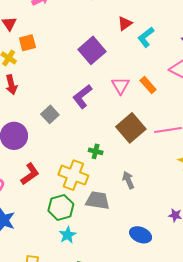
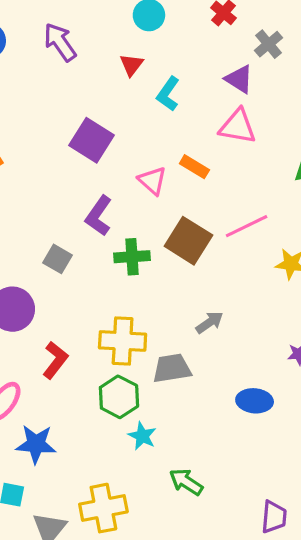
red triangle: (125, 23) -> (131, 65), moved
green cross: (96, 151) -> (132, 257), moved, size x1.5
gray arrow: (128, 180) -> (209, 322), turned 96

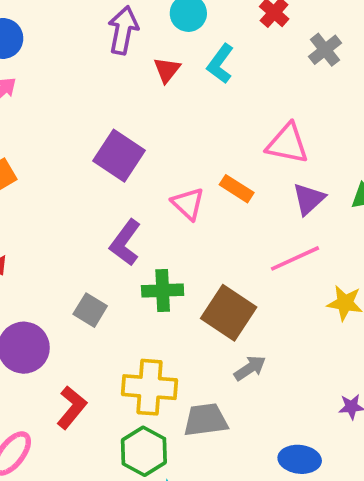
purple arrow: (60, 42) -> (123, 30), moved, turned 45
purple triangle: (239, 79) -> (309, 199), moved, turned 44
cyan L-shape: (168, 94) -> (220, 64), moved
brown square: (188, 241) -> (229, 313), moved
gray square: (57, 259) -> (90, 310), moved

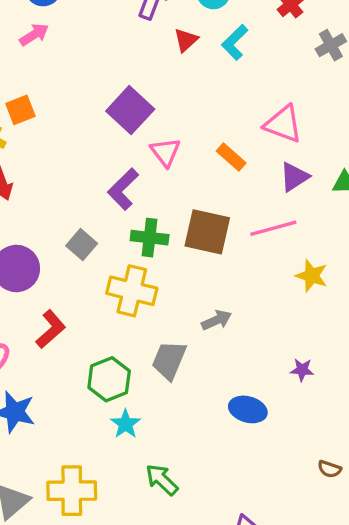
pink triangle: (188, 204) -> (165, 152), moved
brown square: (229, 313) -> (207, 232), moved, turned -30
yellow cross: (150, 387) -> (132, 291), moved
gray trapezoid: (206, 420) -> (169, 360), turned -69

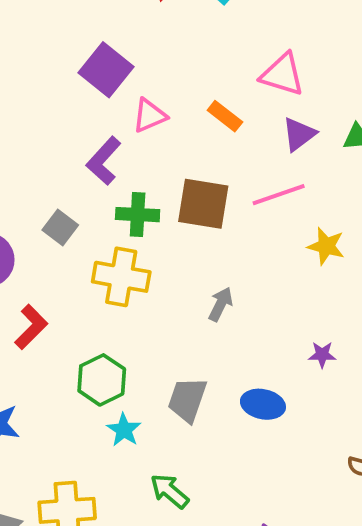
pink triangle: (165, 152) -> (149, 116), turned 48
gray arrow: (217, 320) -> (221, 304), turned -36
gray trapezoid: (169, 360) -> (187, 400), moved

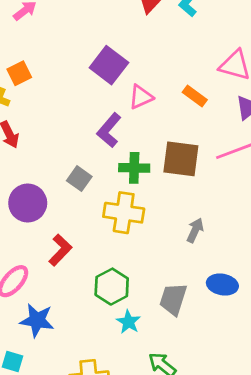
blue ellipse: (263, 404) -> (222, 285), moved

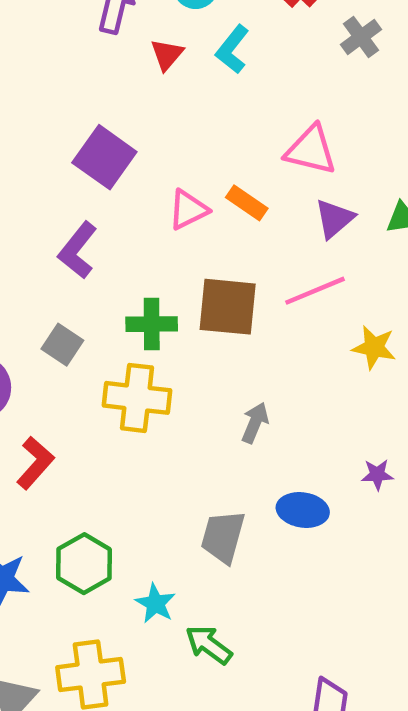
pink triangle: (141, 97) -> (188, 210), moved
purple L-shape: (109, 130) -> (78, 250), moved
green hexagon: (112, 287) -> (84, 564), moved
cyan star: (128, 322) -> (155, 603), moved

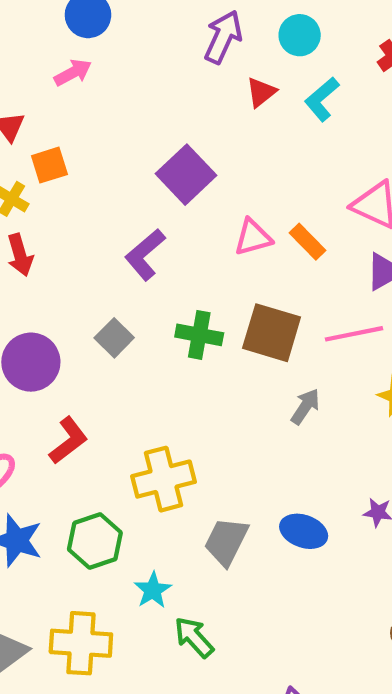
yellow cross: (137, 398) -> (163, 479), moved, turned -32
gray arrow: (255, 423) -> (305, 407), moved

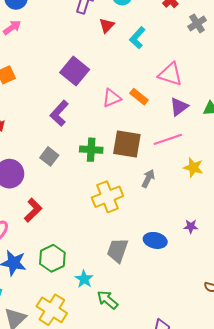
cyan L-shape: (322, 99) -> (137, 38), moved
yellow cross: (163, 479) -> (107, 197), moved
yellow cross: (81, 643) -> (52, 310), turned 36

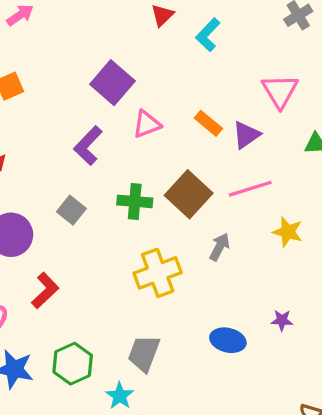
pink triangle: (170, 74) -> (280, 91), moved, turned 40
pink triangle: (112, 98) -> (147, 124), moved
purple triangle: (179, 107) -> (246, 135), moved
brown square: (127, 144) -> (189, 194), turned 32
gray trapezoid: (117, 250) -> (144, 353), moved

